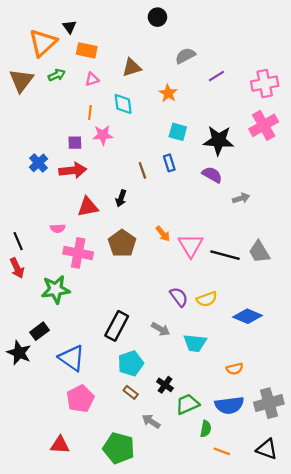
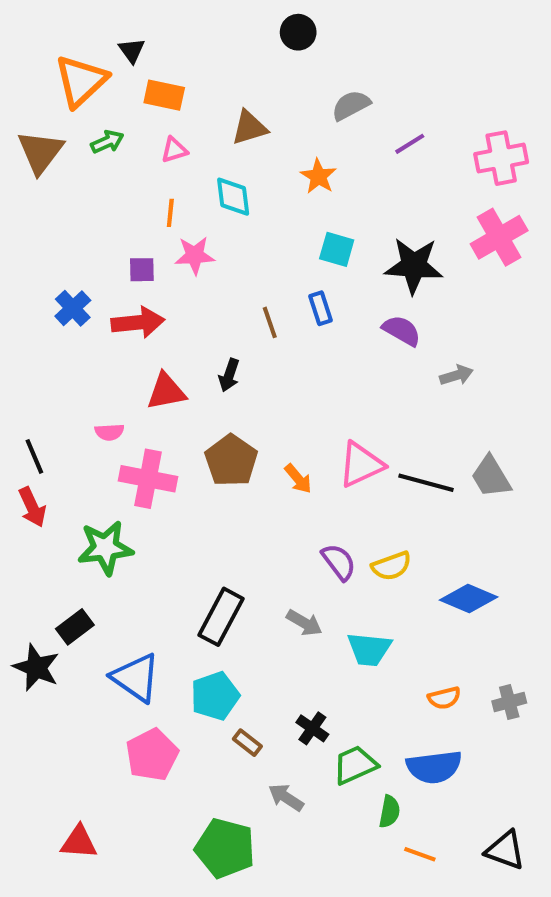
orange arrow: (163, 234) -> (298, 479), moved
pink triangle: (191, 245) -> (361, 465), turned 36
cyan pentagon: (131, 363) -> (215, 696), moved
gray cross: (269, 403) -> (509, 702), moved, size x0.6
red triangle: (60, 445) -> (79, 842), moved

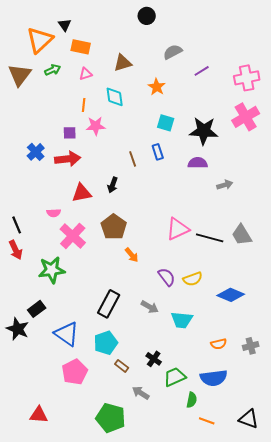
purple semicircle: (402, 331) -> (198, 163), turned -30
pink cross: (148, 479) -> (73, 236), turned 32
orange arrow: (298, 479) -> (132, 255), moved

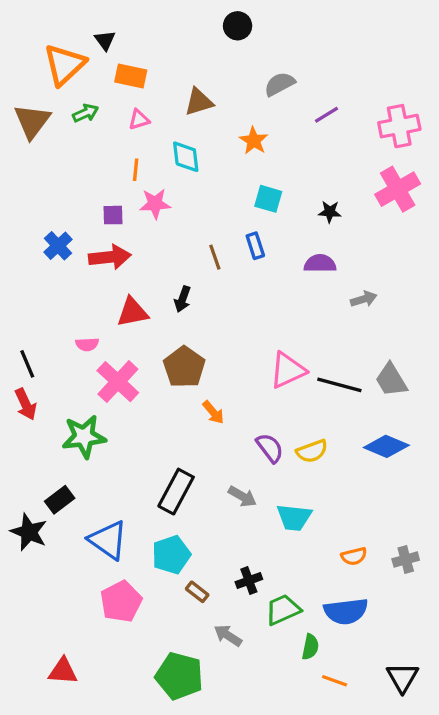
black star: (204, 131) -> (330, 212), size x0.5
blue diamond: (231, 295) -> (386, 446), moved
black cross: (154, 359) -> (249, 581), turned 35
black triangle: (249, 419) -> (402, 678), turned 40

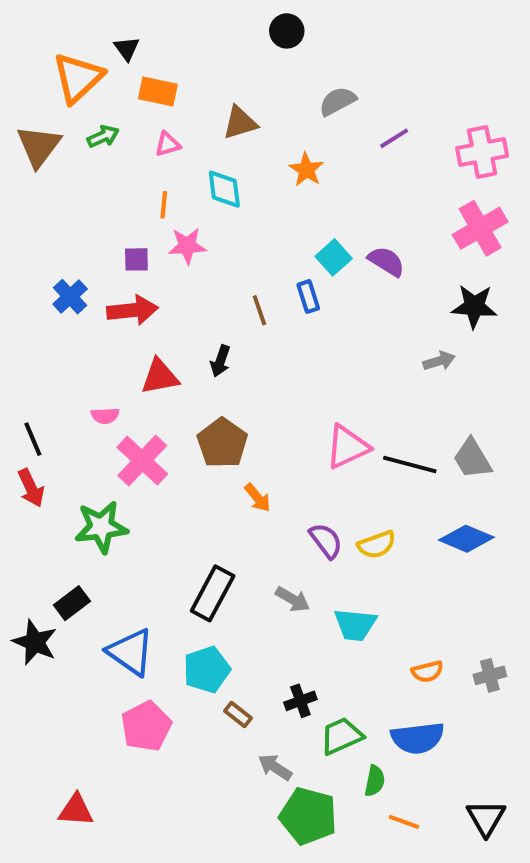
cyan square: (268, 199) -> (334, 257), moved, turned 32
black star: (330, 212) -> (474, 306), moved, size x1.6
purple semicircle: (320, 264) -> (386, 261), moved, turned 32
green pentagon: (179, 676) -> (308, 816), moved

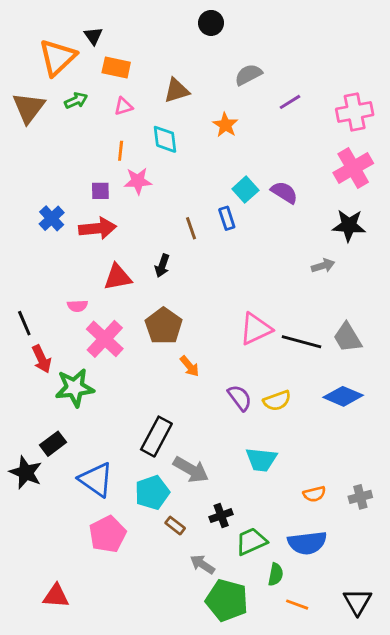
red arrow: (31, 488) -> (42, 359), moved
gray arrow: (293, 599) -> (191, 470), moved, size x1.4

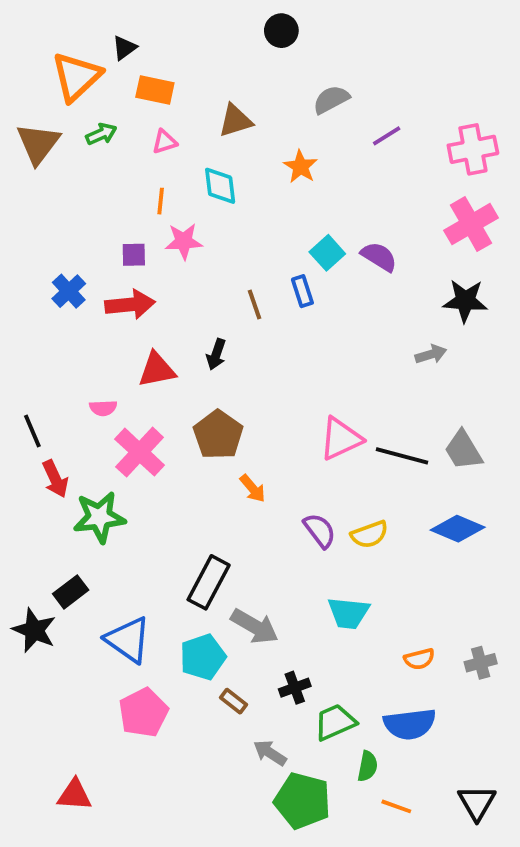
black triangle: (93, 36) -> (124, 48), turned 30

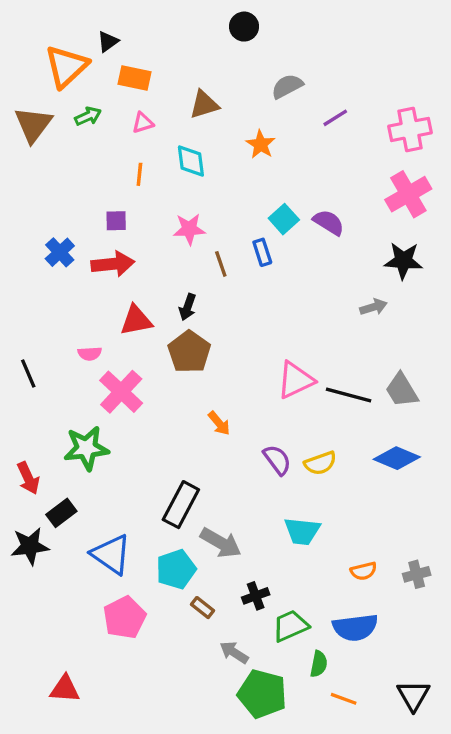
pink star: (184, 241) -> (189, 229), moved
brown pentagon: (218, 435) -> (189, 352), moved
red arrow: (55, 479) -> (28, 478), moved
black star: (34, 630) -> (30, 546), turned -30

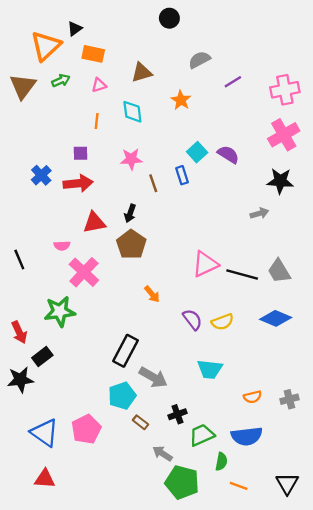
blue triangle: (111, 554) -> (45, 433), moved

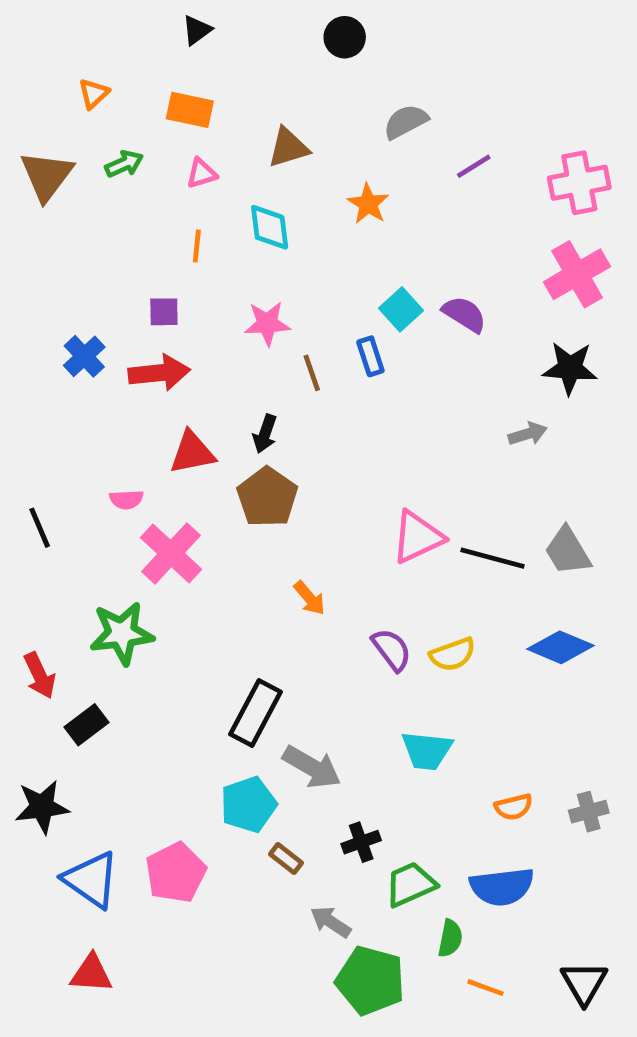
black triangle: (75, 29) -> (197, 30), moved
orange triangle: (46, 46) -> (94, 94), size x0.5
black star: (20, 380) -> (42, 807), moved

